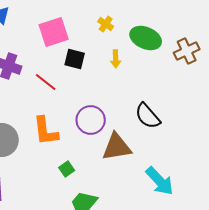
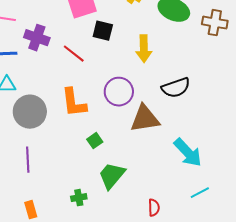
brown cross: (187, 51) -> (215, 23), turned 35
yellow arrow: (116, 59) -> (144, 49), moved, size x1.5
black semicircle: (148, 116) -> (176, 88), turned -68

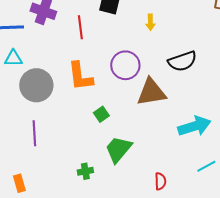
yellow arrow: (144, 49) -> (150, 22), size x0.6
red line: (74, 54) -> (80, 27), turned 45
cyan arrow: (188, 153) -> (194, 126), turned -64
orange rectangle: (31, 210) -> (19, 183), moved

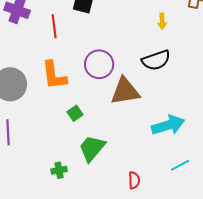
yellow arrow: (150, 22) -> (162, 21), moved

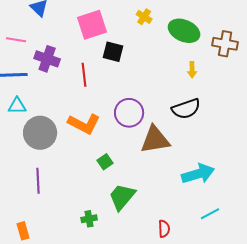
orange L-shape: (54, 75) -> (84, 124), turned -56

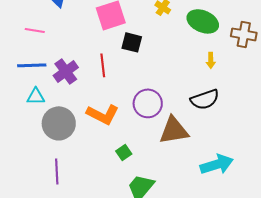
purple cross: (47, 59) -> (66, 71), moved, turned 35

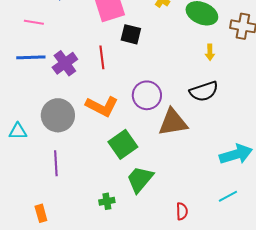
cyan triangle: (36, 96) -> (18, 131), moved
green square: (124, 152) -> (123, 144), size x1.8
cyan arrow: (217, 164) -> (236, 154), moved

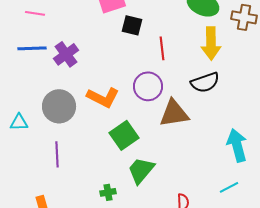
yellow arrow: (210, 52) -> (211, 43), size x2.0
red line: (102, 57) -> (162, 48), moved
cyan arrow: (236, 154) -> (237, 145), turned -88

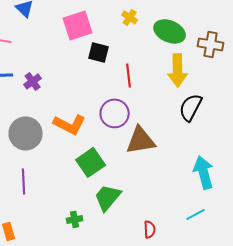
purple cross: (66, 54) -> (33, 81), size x0.7
black semicircle: (205, 82) -> (191, 107), moved, turned 136

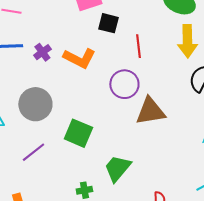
orange L-shape: (70, 124) -> (79, 58), moved
green square: (91, 162) -> (78, 133), moved, turned -32
purple line: (24, 181) -> (33, 152), turned 55

